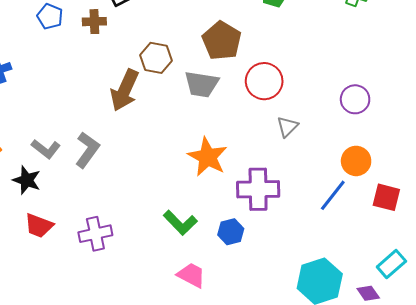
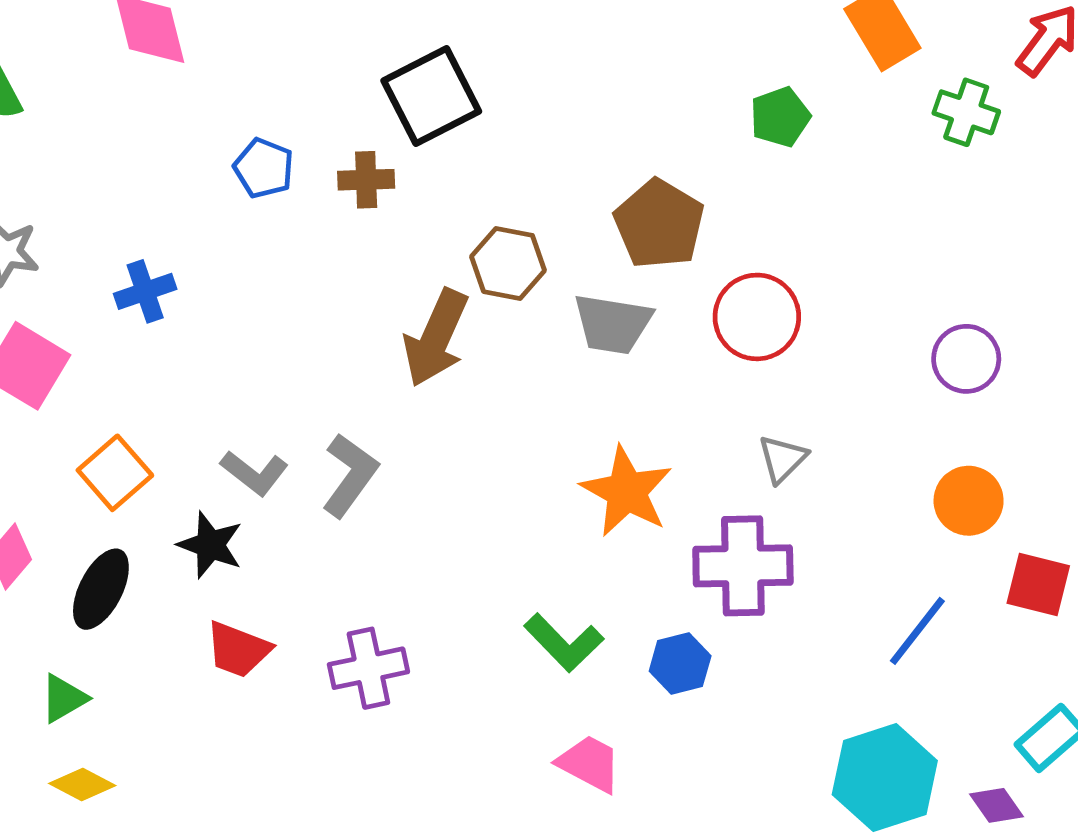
gray triangle: (287, 127) -> (782, 459), moved
blue line: (333, 195) -> (917, 631), moved

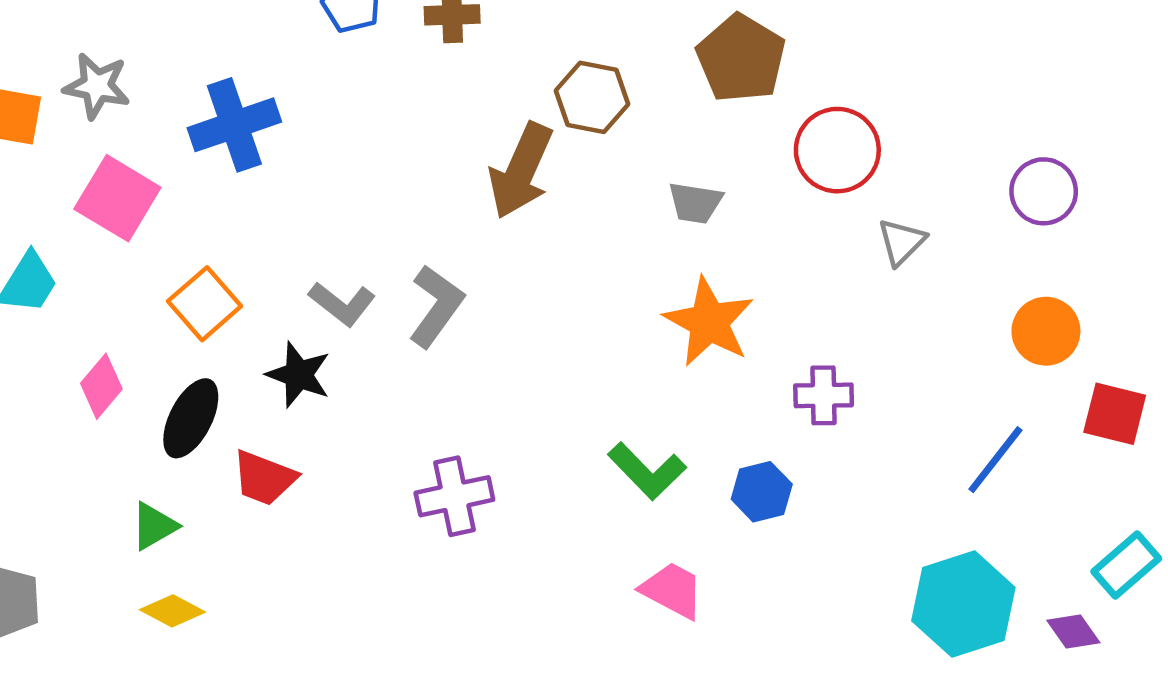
blue cross: (145, 291) -> (234, 125), size x1.5
gray trapezoid: (613, 324) -> (695, 203), moved, size x0.7
gray triangle: (782, 459) -> (901, 242), moved
purple cross: (743, 566) -> (824, 395), size x0.6
red trapezoid: (238, 650) -> (264, 478), moved

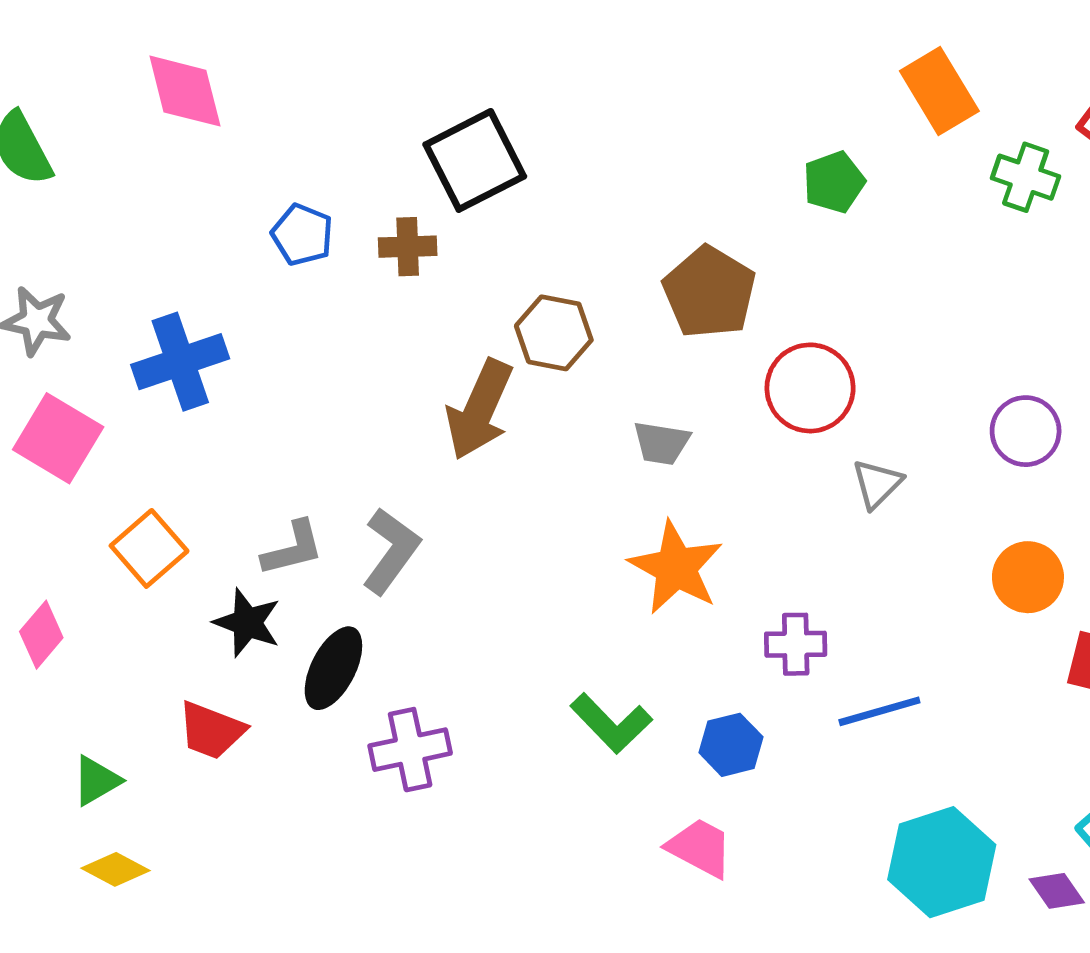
gray L-shape: (342, 304) -> (293, 548), turned -52
black ellipse: (191, 418) -> (333, 668), moved
blue line: (995, 460) -> (879, 711), moved, turned 36
pink trapezoid: (672, 590) -> (700, 848), moved

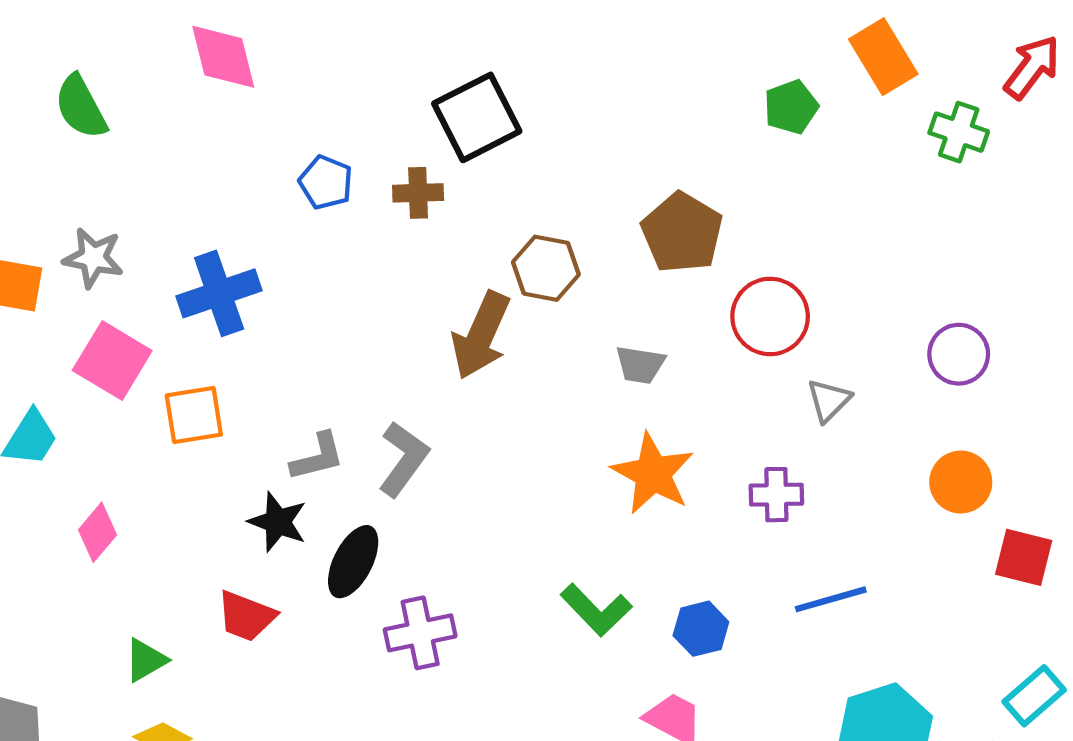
green pentagon: (834, 182) -> (791, 107), moved
orange square: (149, 548) -> (194, 415), moved, turned 32
purple cross: (796, 644) -> (776, 495), moved

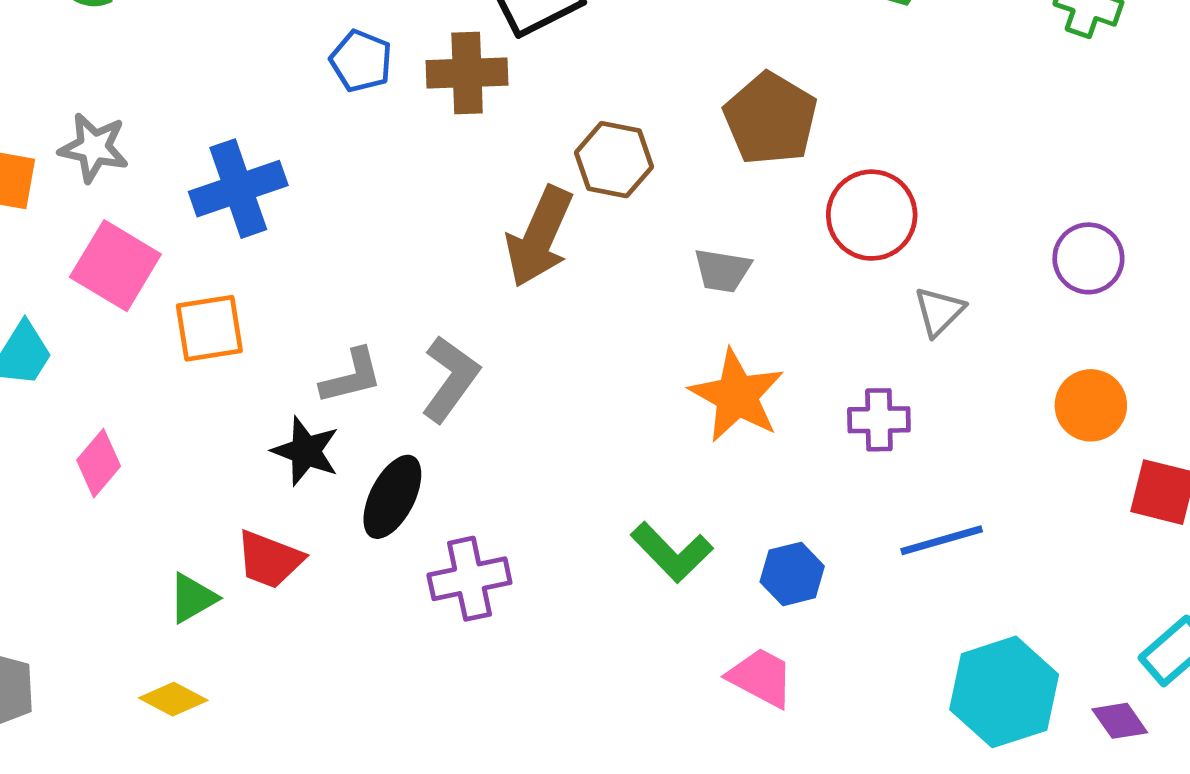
brown cross: (418, 193) -> (467, 73), size x1.4
green triangle: (146, 660) -> (192, 598), moved

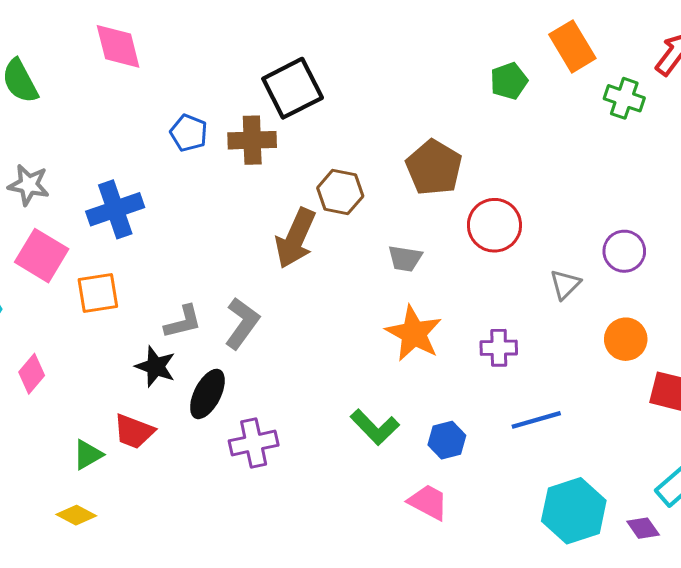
gray triangle: (939, 311) -> (565, 284), moved

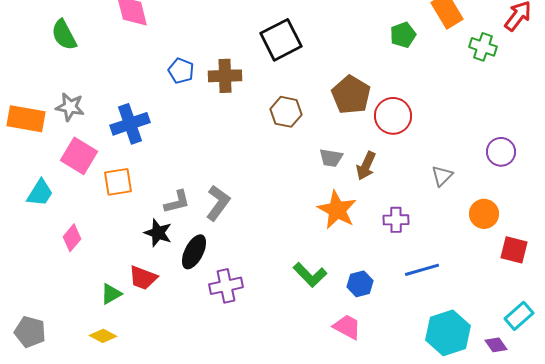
black square: (293, 88) -> (281, 40), moved
red circle: (494, 225) -> (393, 116), moved
brown arrow: (295, 238) -> (366, 166), moved, size x0.7
purple circle: (624, 251) -> (501, 152), moved

